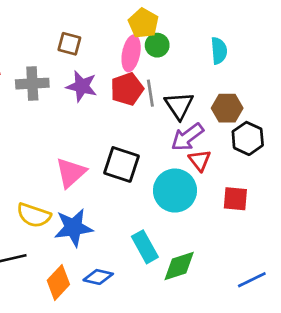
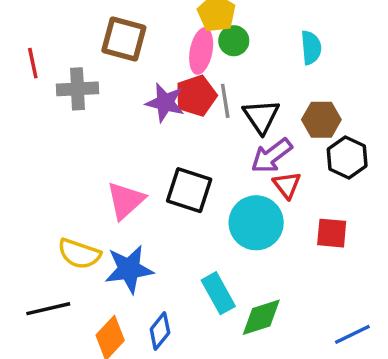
brown square: (69, 44) -> (124, 39), size x1.5
purple star: (82, 86) -> (165, 103), moved
blue diamond: (98, 277) -> (160, 331), turned -64

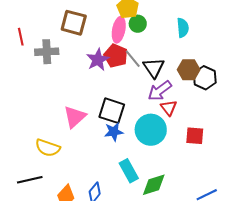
red pentagon: (196, 96) -> (116, 56), turned -30
gray line: (225, 101) -> (133, 59), turned -30
purple star: (165, 103) -> (98, 60), turned 30
black hexagon: (347, 158) -> (205, 78), moved
blue star: (129, 269) -> (114, 132), moved, size x0.7

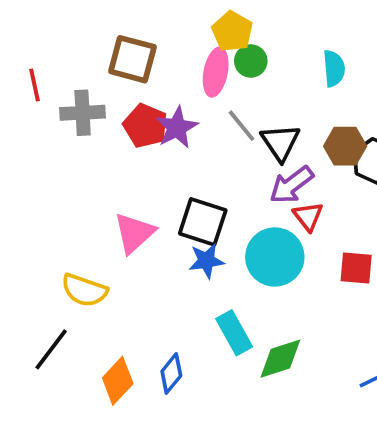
red pentagon: (116, 56) -> (145, 126), moved
black line: (30, 180) -> (51, 349), turned -40

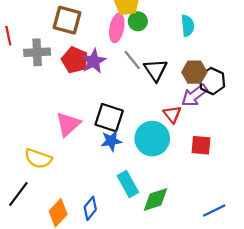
purple arrow: (291, 185) -> (194, 95), moved

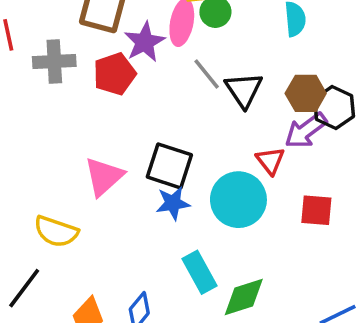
red pentagon: (75, 60) -> (115, 74), turned 30
purple star: (94, 61) -> (145, 42), moved

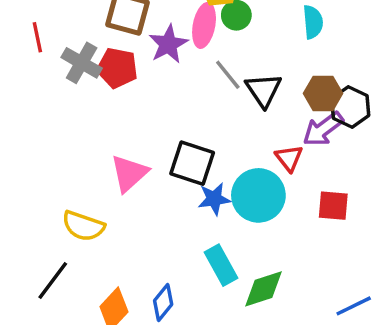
gray cross: (54, 62) -> (82, 63), turned 33
red pentagon: (115, 74) -> (117, 68), moved, turned 30
blue star: (173, 203) -> (214, 199), moved

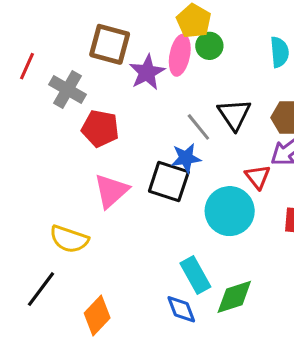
red line: (37, 37) -> (27, 66), turned 36
red pentagon: (117, 68) -> (100, 128), moved
gray line: (228, 75) -> (198, 127), moved
blue star: (214, 199) -> (186, 158), moved
blue diamond: (163, 303) -> (181, 309), moved, turned -60

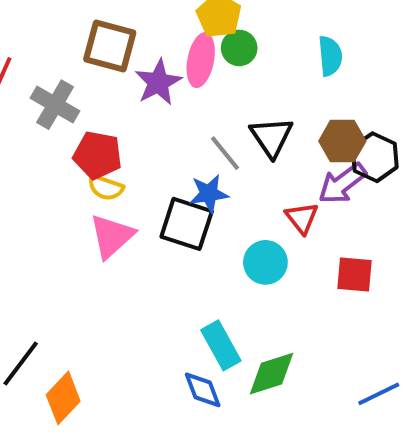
cyan circle: (230, 211) -> (265, 262), size x0.7
yellow semicircle: (69, 239) -> (106, 188), moved, size x0.7
orange diamond: (97, 316) -> (63, 398), moved

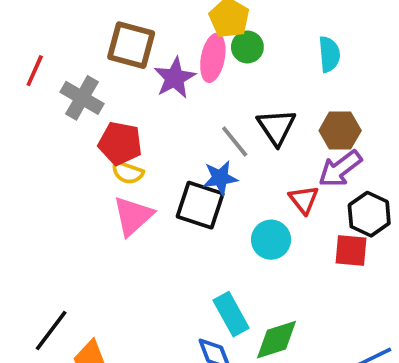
black hexagon: (375, 157) -> (369, 214), moved

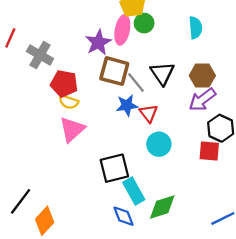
brown square: (131, 45) -> (114, 71), moved
red triangle: (304, 200) -> (149, 113), moved
black square: (200, 205) -> (114, 168), moved, turned -32

